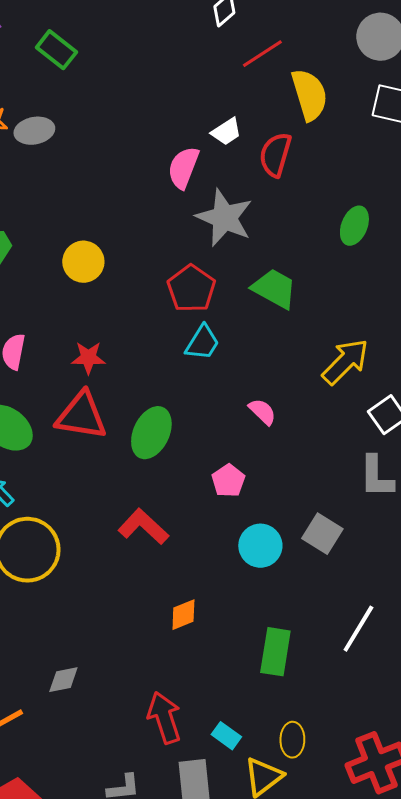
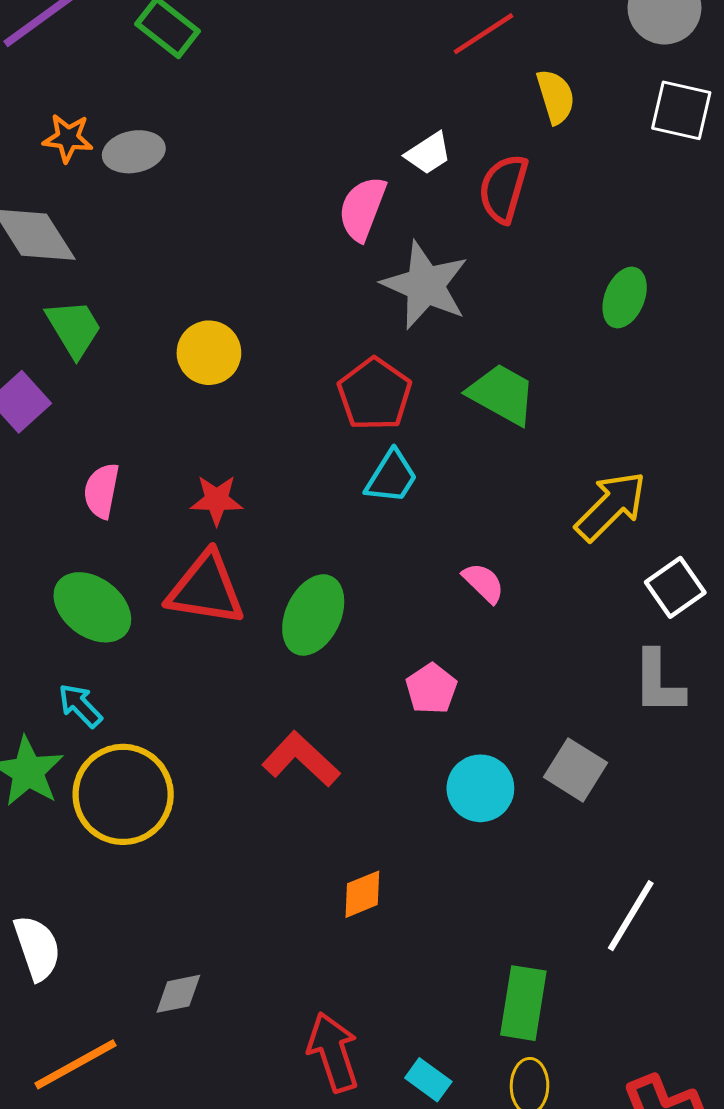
yellow semicircle: (309, 95) -> (556, 97), size x0.7
green rectangle: (275, 652) -> (523, 1003), moved

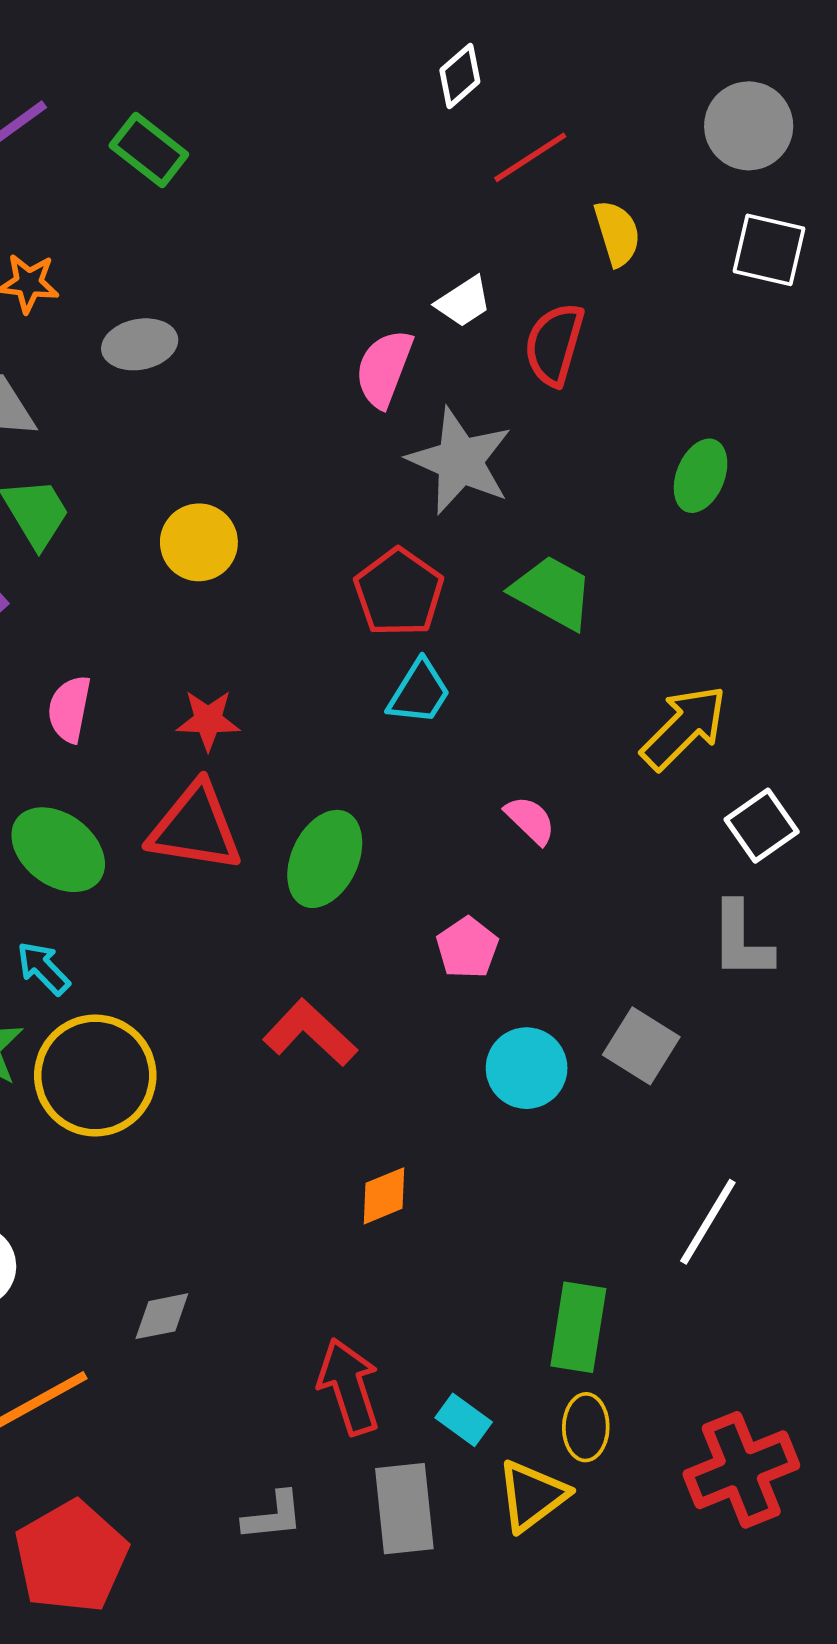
gray ellipse: (134, 152) -> (140, 344), moved

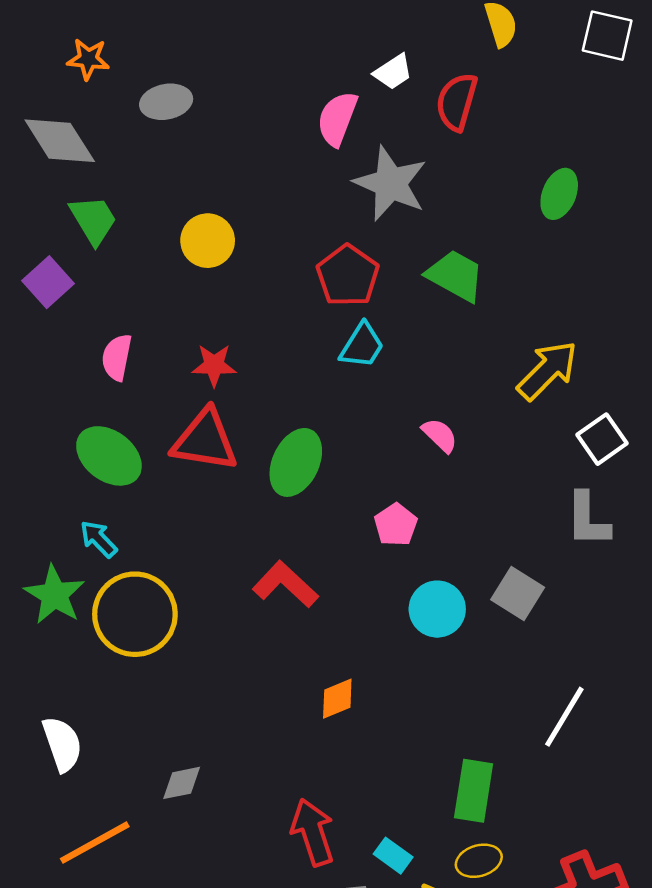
yellow ellipse: (586, 1427) -> (479, 861), turned 72

